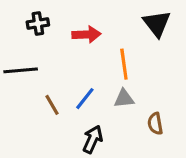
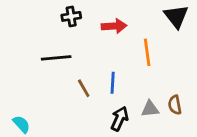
blue line: (85, 99) -> (113, 83), turned -35
gray triangle: (124, 99) -> (150, 109), moved

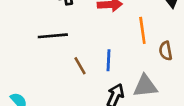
brown semicircle: (175, 105) -> (166, 51), moved
gray triangle: (150, 109) -> (145, 86), size x1.4

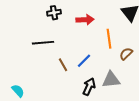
brown semicircle: (166, 51) -> (126, 54), turned 56
blue line: (109, 60) -> (84, 61), turned 42

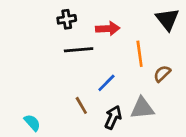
black line: (43, 43) -> (79, 50), moved
brown line: (63, 65) -> (81, 105), moved
cyan semicircle: (18, 91) -> (32, 123), moved

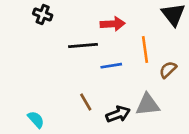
black cross: (67, 19) -> (43, 14), moved, turned 30
blue line: (106, 83) -> (111, 66), moved, turned 36
black arrow: (113, 117) -> (118, 114), turned 45

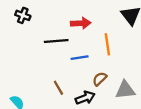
brown semicircle: (168, 70) -> (100, 79), moved
gray triangle: (148, 105) -> (125, 90), moved

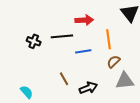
black cross: (23, 15) -> (34, 41), moved
brown semicircle: (100, 79) -> (114, 62), moved

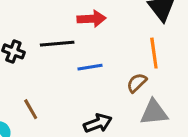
orange line: (109, 39) -> (154, 53), moved
brown line: (64, 79) -> (31, 109), moved

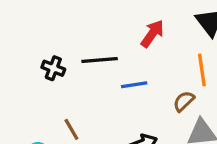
red arrow: (92, 19) -> (152, 34), moved, turned -52

